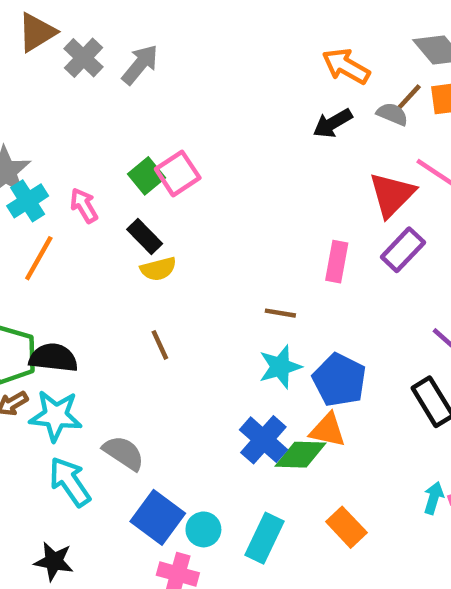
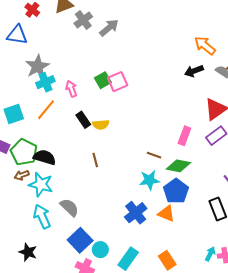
black rectangle: (145, 236) -> (83, 120), moved
green diamond: (300, 455) -> (178, 166), moved

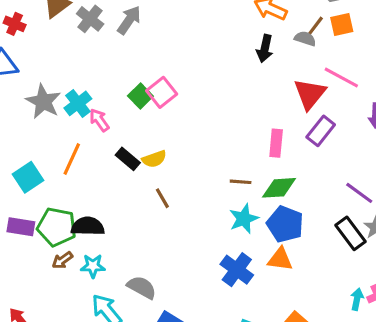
black arrow: (194, 71) -> (265, 48), turned -42
cyan cross: (45, 82) -> (78, 103), moved
brown line: (95, 160) -> (162, 198), moved
cyan star: (41, 184) -> (93, 266), size x0.7

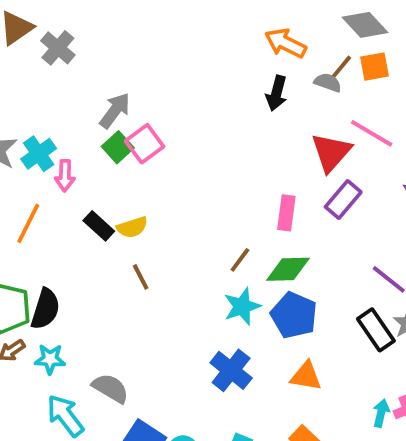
gray arrow: (129, 20) -> (115, 111), moved
pink arrow: (99, 120) -> (65, 176), turned -145
brown line: (241, 182) -> (240, 260), turned -60
black semicircle: (88, 226) -> (45, 309), turned 104
orange triangle: (280, 259) -> (306, 376), moved

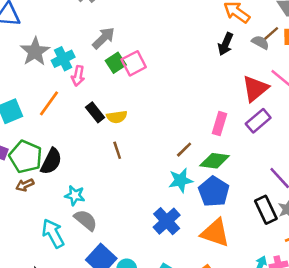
gray arrow: (115, 111) -> (104, 38), moved
cyan star: (50, 359) -> (75, 195), moved
orange triangle: (306, 376) -> (215, 233), size x1.4

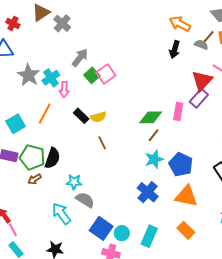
purple rectangle: (258, 121) -> (199, 98), moved
green diamond: (215, 161) -> (151, 117), moved

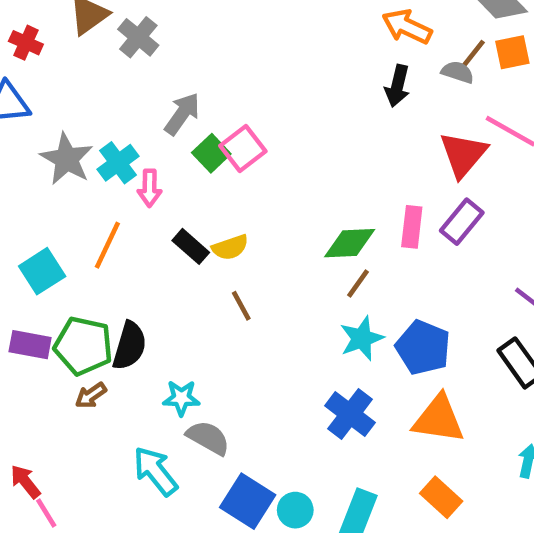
purple rectangle: (199, 98) -> (462, 222), moved

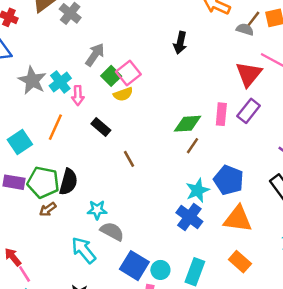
black arrow: (397, 86) -> (180, 43), moved
yellow semicircle: (230, 247) -> (123, 94), moved
cyan star: (362, 338) -> (198, 190), moved

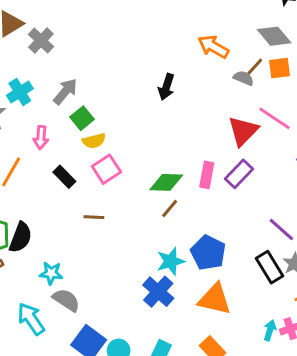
pink square: (128, 73) -> (106, 169), moved
cyan cross: (60, 82) -> (20, 92), moved
brown line: (129, 159) -> (94, 217), turned -63

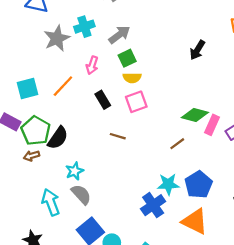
green diamond: (166, 182) -> (195, 115), moved
cyan star: (51, 273) -> (75, 171), turned 30

